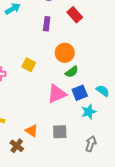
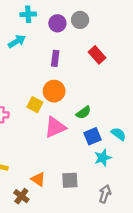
red rectangle: (75, 15) -> (97, 55), moved
orange circle: (65, 53) -> (54, 91), moved
pink triangle: (57, 94) -> (55, 127), moved

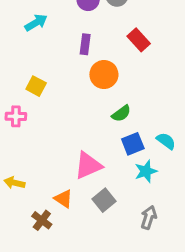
orange circle: (54, 91) -> (104, 75), moved
yellow square: (35, 105) -> (36, 86), moved
pink triangle: (55, 127) -> (88, 165), moved
gray square: (70, 180) -> (104, 200), turned -36

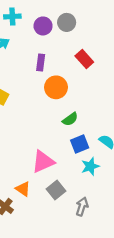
gray arrow: (149, 217) -> (82, 207), moved

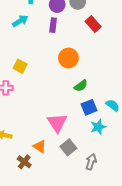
red rectangle: (84, 59) -> (93, 24), moved
purple rectangle: (41, 63) -> (53, 25), moved
pink triangle: (43, 162) -> (57, 123), turned -40

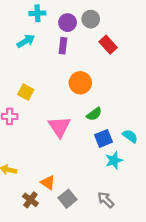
pink triangle: (57, 123) -> (59, 127), moved
gray square: (68, 147) -> (68, 199), moved
gray arrow: (91, 162) -> (106, 200), turned -63

